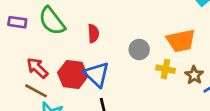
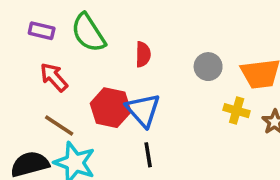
gray circle: (139, 49) -> (208, 67), moved
red arrow: (37, 68) -> (54, 77), moved

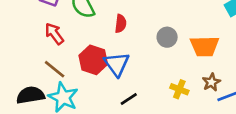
yellow cross: (237, 111) -> (179, 89), moved
black line: (148, 155) -> (129, 99), moved, turned 60

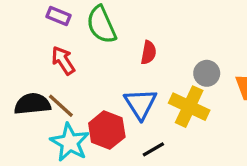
red hexagon: (93, 60) -> (107, 130), moved
yellow cross: (179, 89) -> (189, 107), moved, size x1.6
black semicircle: (30, 95) -> (32, 104), moved

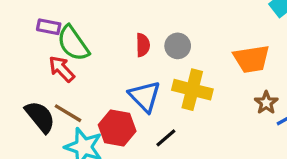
green semicircle: (101, 25) -> (73, 43), moved
gray circle: (207, 73) -> (178, 46), moved
black semicircle: (32, 104) -> (40, 117), turned 68

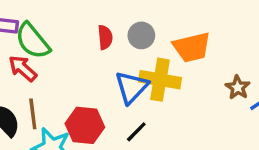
orange trapezoid: (252, 59) -> (192, 47), moved
blue triangle: (145, 96) -> (132, 87), moved, turned 32
brown line: (68, 113) -> (33, 114), turned 56

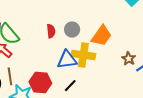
orange trapezoid: (192, 47) -> (101, 36), turned -40
blue triangle: (132, 87) -> (67, 60), turned 40

